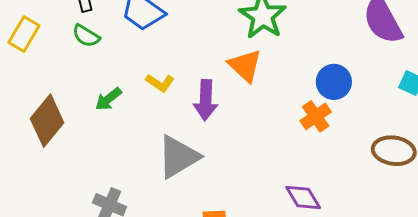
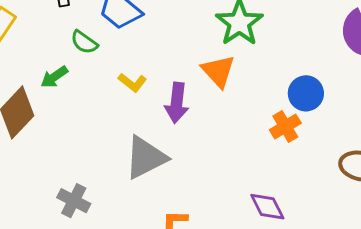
green semicircle: (86, 36) -> (84, 42), moved
green arrow: (108, 99) -> (54, 77), moved

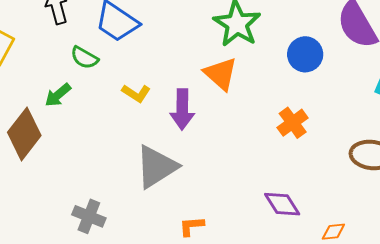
blue circle: (306, 93) -> (305, 54), moved

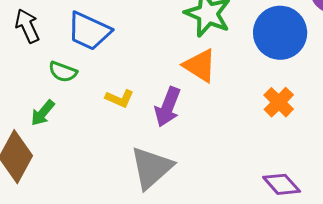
blue circle: (305, 54) -> (280, 33), size x1.5
purple arrow: (182, 109) -> (168, 107), turned 30

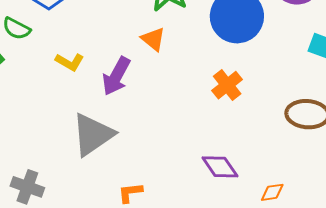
orange triangle: (200, 66) -> (153, 39), size x0.7

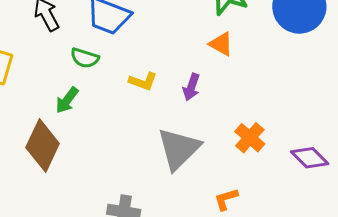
purple arrow: (116, 76) -> (191, 87), size x0.7
orange cross: (227, 85) -> (250, 138), moved

